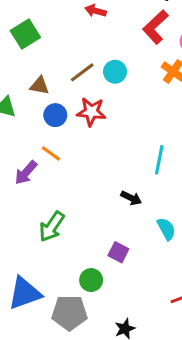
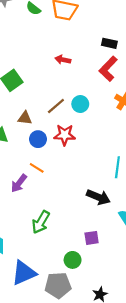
black arrow: (131, 198) -> (98, 197), size x1.5
purple square: (118, 252) -> (92, 238), turned -32

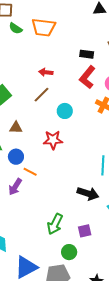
brown line: (56, 106) -> (42, 95), moved
blue circle: (38, 139) -> (16, 157), moved
green arrow: (41, 222) -> (55, 224), moved

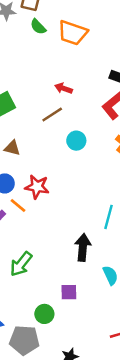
red star: (53, 140) -> (37, 187), moved
black arrow: (88, 194) -> (83, 247), turned -115
green arrow: (55, 224) -> (21, 264), moved

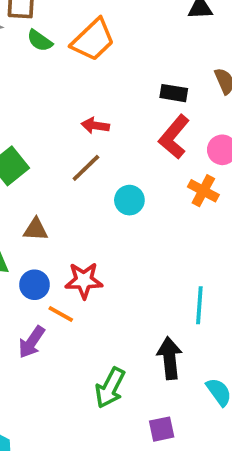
orange trapezoid: (73, 33) -> (93, 40), turned -52
green arrow: (21, 264) -> (110, 388), moved

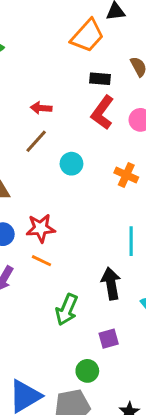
orange trapezoid: (93, 40) -> (87, 36), moved
orange cross: (203, 191) -> (126, 175), moved
orange line: (61, 314) -> (42, 261), moved

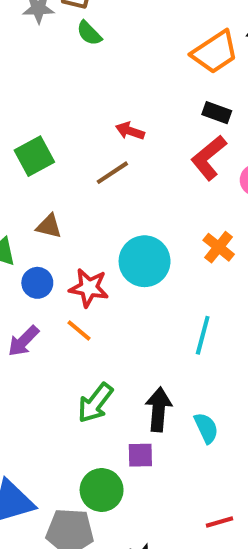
cyan circle: (71, 164) -> (145, 261), moved, size x1.6
black arrow: (111, 284) -> (159, 409), moved
green circle: (87, 371) -> (102, 490), size x1.4

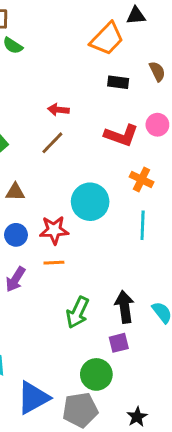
red L-shape: (209, 158) -> (121, 135), moved, turned -108
orange line: (79, 331) -> (54, 263), turned -30
cyan line: (203, 335) -> (143, 225), moved

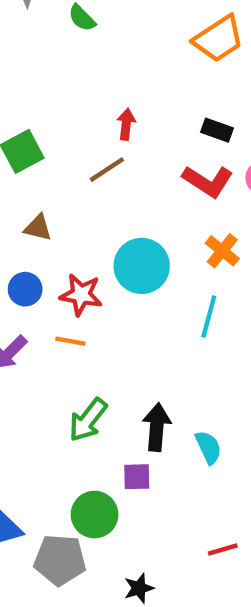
black rectangle: (118, 82) -> (217, 130), moved
red arrow: (58, 110) -> (126, 124), turned 78

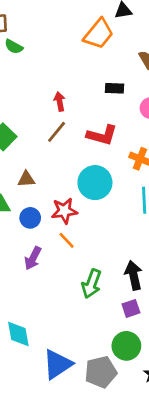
red L-shape: (208, 181) -> (102, 135), moved
orange line: (70, 341) -> (67, 240), turned 54
green circle: (95, 515) -> (126, 346), moved

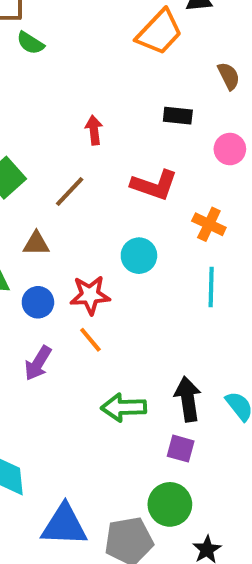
brown line: (57, 132) -> (70, 191), moved
cyan circle: (95, 183) -> (139, 256), size x0.7
green arrow: (91, 284) -> (124, 407), turned 64
purple square: (131, 308) -> (181, 449), turned 30
blue triangle: (57, 364) -> (64, 525), turned 32

